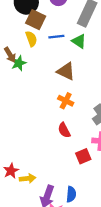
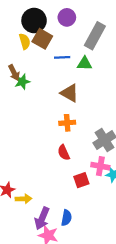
yellow semicircle: (31, 39) -> (25, 41), moved
green triangle: (79, 41) -> (85, 63), turned -35
orange cross: (66, 101) -> (67, 123), turned -35

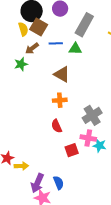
brown arrow: (14, 73) -> (32, 48), moved, turned 80
blue semicircle: (66, 218) -> (59, 183), turned -32

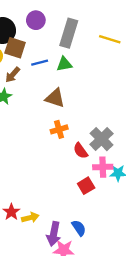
red semicircle: (57, 126) -> (81, 151), moved

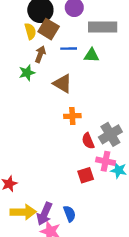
gray rectangle: (69, 33) -> (103, 27), turned 60
brown arrow: (13, 75) -> (40, 54), turned 147
brown triangle: (55, 98) -> (63, 84), moved
yellow arrow: (30, 218) -> (23, 212), moved, size x1.5

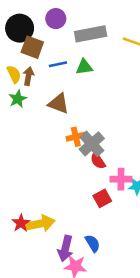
yellow semicircle: (30, 31) -> (14, 74), moved
gray cross: (110, 134) -> (92, 144), moved
yellow arrow: (23, 212) -> (41, 223), moved

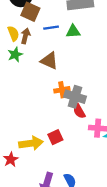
gray cross: (92, 144) -> (75, 97), turned -35
red square: (102, 198) -> (55, 137), moved
yellow arrow: (41, 223) -> (31, 143), moved

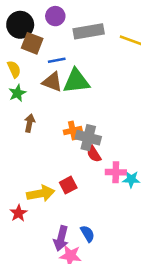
green triangle: (73, 31) -> (76, 81), moved, size x1.6
brown arrow: (25, 36) -> (30, 123), moved
brown triangle: (49, 61) -> (52, 82), moved

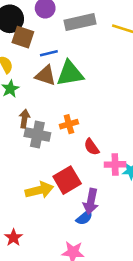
gray cross: (88, 138) -> (37, 135), moved
red square: (68, 185) -> (67, 180), size x1.5
red star: (19, 213) -> (13, 238), moved
blue semicircle: (87, 234) -> (84, 218), moved, turned 84
purple arrow: (61, 238) -> (91, 201), moved

